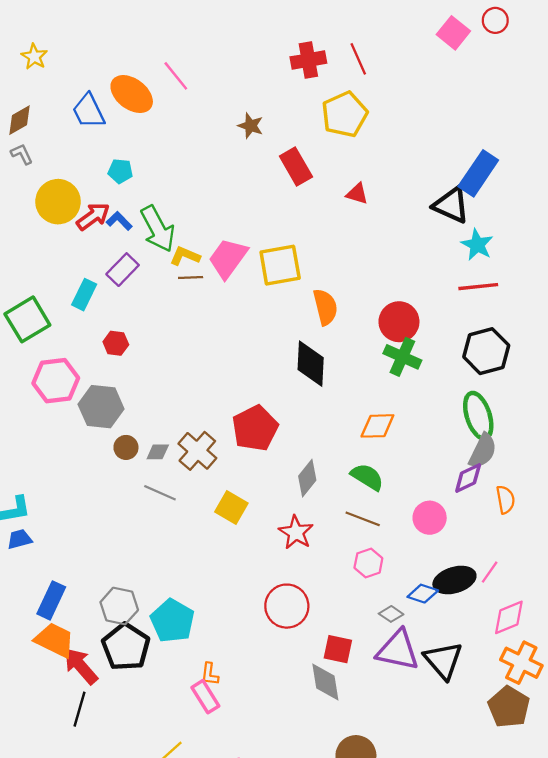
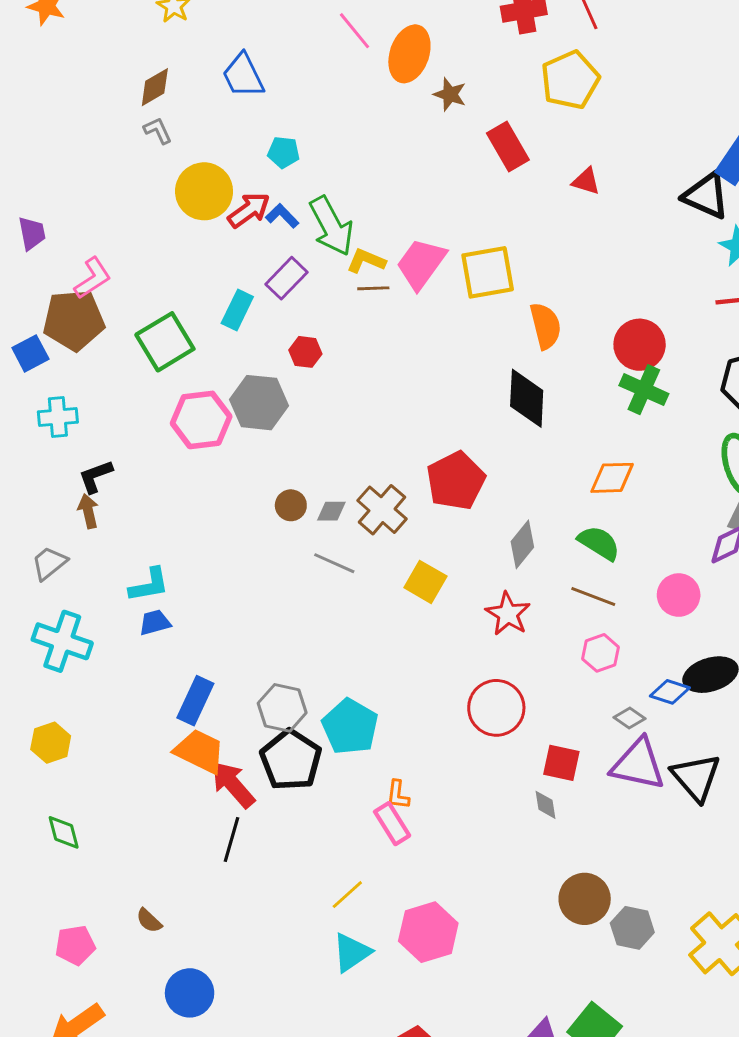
orange ellipse: (132, 94) -> (409, 54), moved, turned 72
red hexagon: (116, 343) -> (305, 352), moved
gray hexagon: (101, 407) -> (259, 403), moved
gray diamond: (325, 682) -> (545, 805), size x0.6

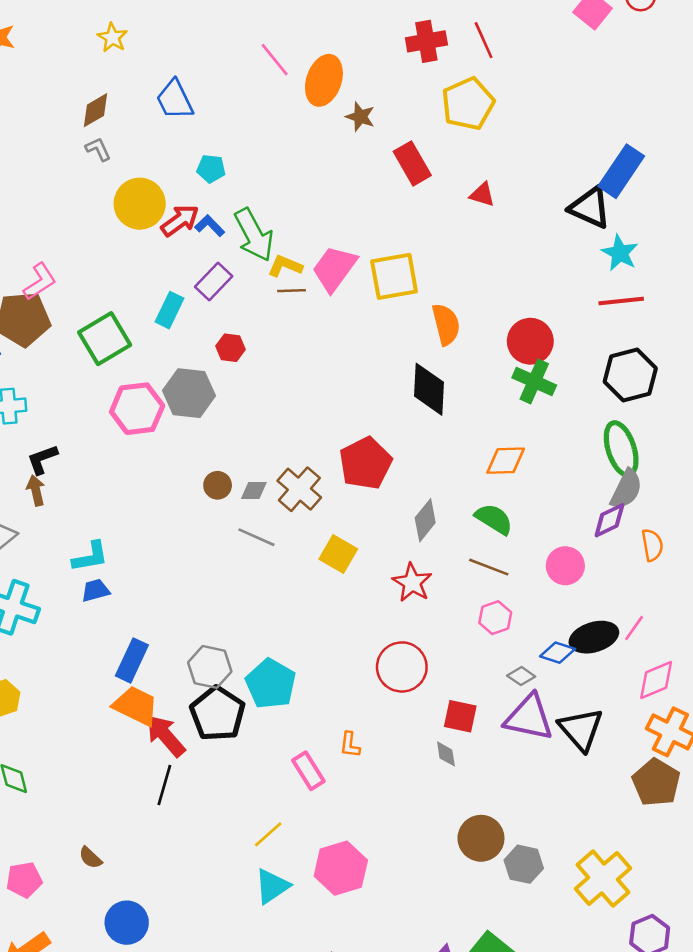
orange L-shape: (398, 795) -> (350, 745), moved

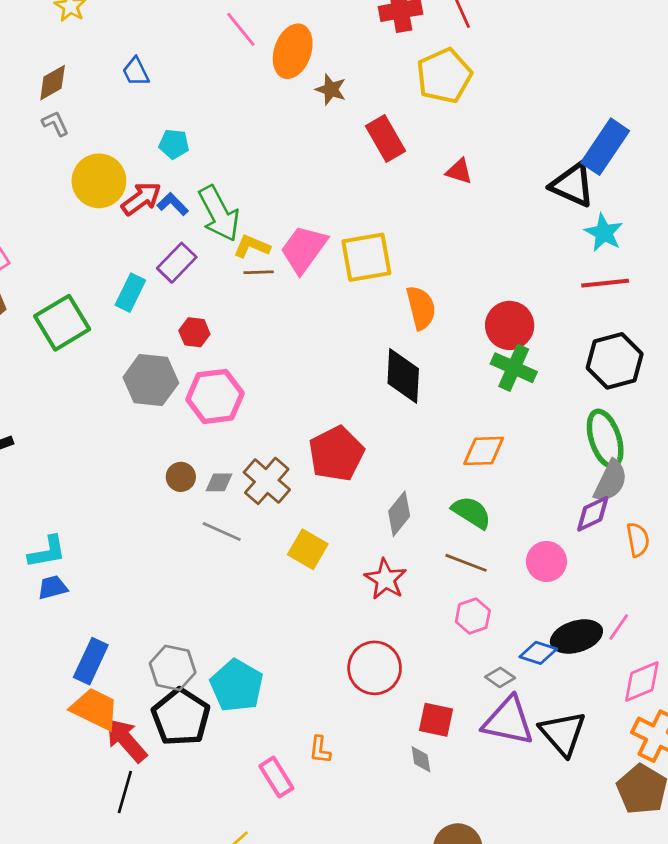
blue trapezoid: (175, 100) -> (136, 72), size x0.7
pink hexagon: (137, 409) -> (215, 396), moved

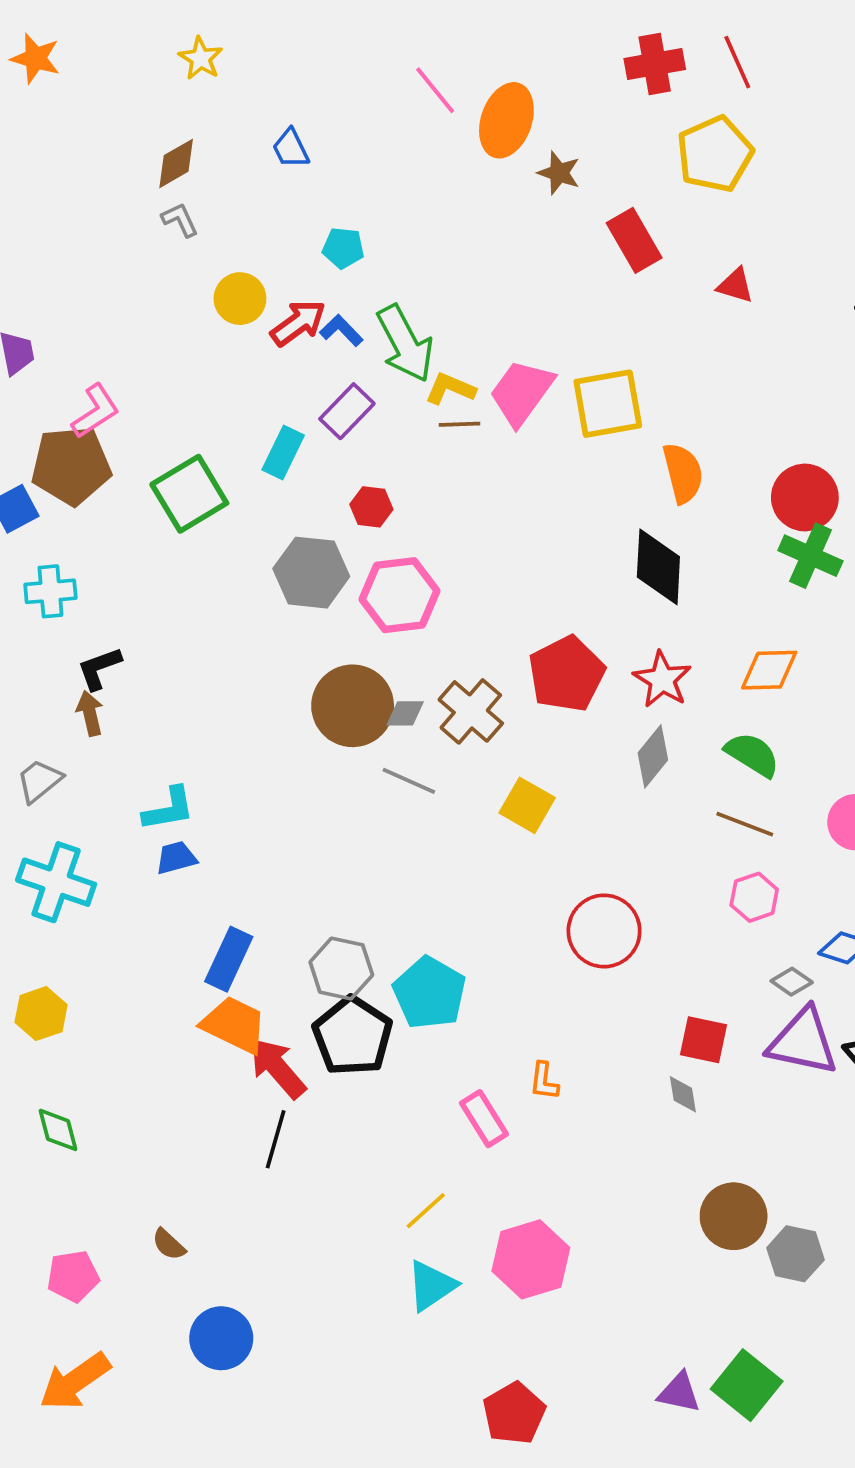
yellow circle: (99, 181) -> (240, 299), size x0.7
brown circle: (181, 477) -> (353, 706), size x2.0
red star: (385, 579) -> (662, 680), moved
red circle: (375, 668) -> (604, 931), moved

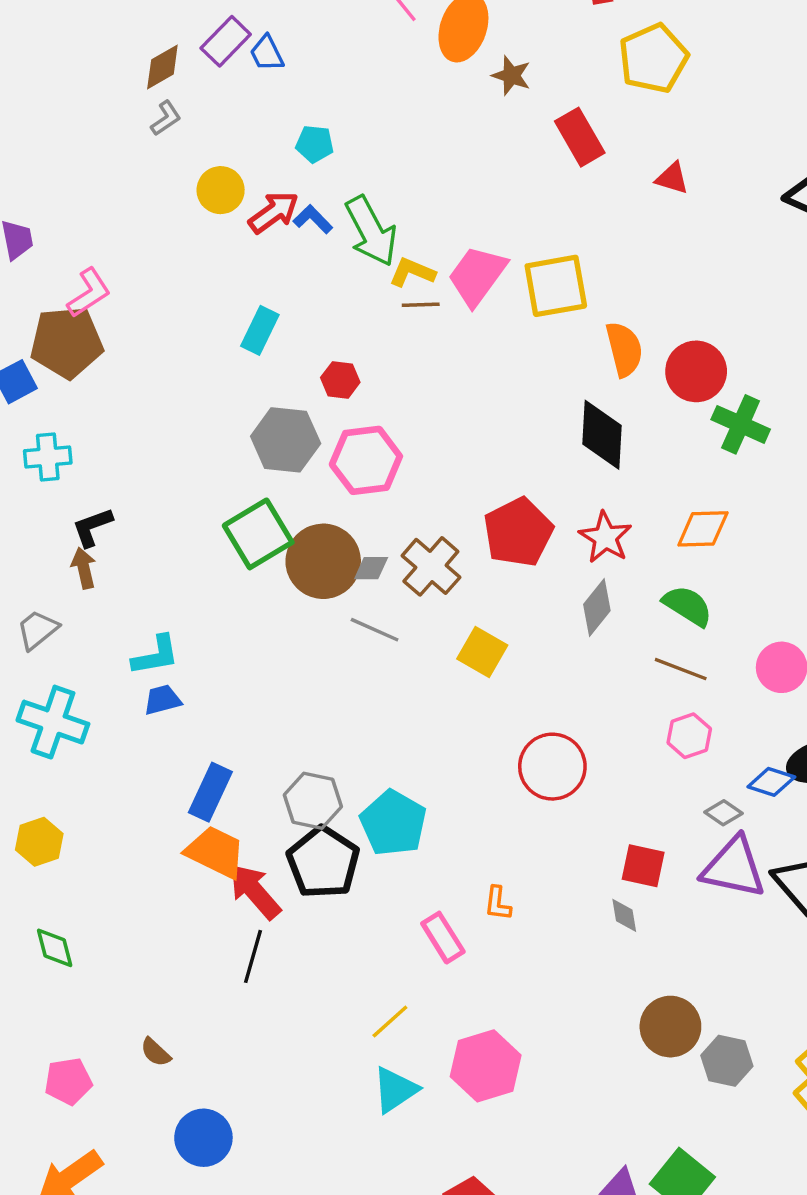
gray L-shape: (180, 220) -> (166, 118), turned 81
purple rectangle: (347, 411) -> (226, 41), moved
green square: (189, 494) -> (258, 534), moved
red circle: (805, 497) -> (696, 371), moved

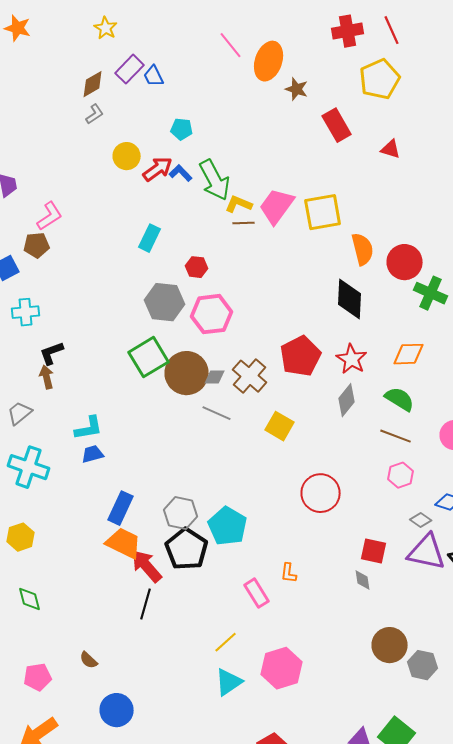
brown pentagon: (67, 342) -> (37, 245), size x0.6

